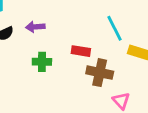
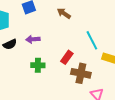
red rectangle: (81, 51) -> (67, 57), turned -64

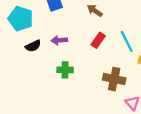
red rectangle: (67, 57) -> (98, 40), moved

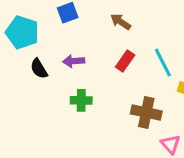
black semicircle: (33, 46) -> (39, 69), turned 84

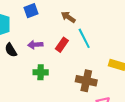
red rectangle: (125, 61) -> (62, 45), moved
cyan line: (163, 63) -> (84, 38), moved

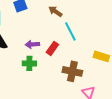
purple arrow: (35, 45) -> (32, 44), moved
red rectangle: (62, 45) -> (52, 48), moved

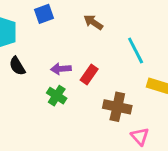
cyan line: (70, 31) -> (136, 50), moved
green cross: (29, 63) -> (57, 96), turned 32

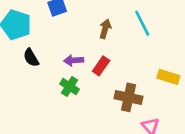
brown arrow: (93, 22) -> (105, 29), moved, turned 72
cyan line: (136, 50) -> (142, 23), moved

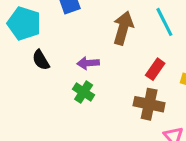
brown arrow: (105, 29) -> (123, 28), size x1.5
red rectangle: (101, 66) -> (155, 69), moved

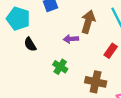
purple arrow: (88, 63) -> (71, 39), moved
brown cross: (149, 104) -> (96, 82), moved

